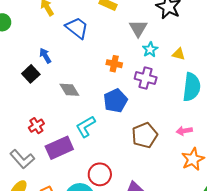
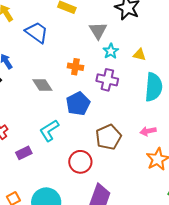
gray diamond: (69, 90) -> (42, 85), moved
purple rectangle: (59, 148) -> (24, 153), size x0.6
red circle: (100, 174) -> (80, 162), moved

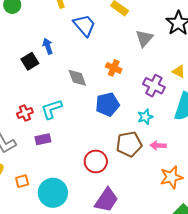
cyan star: (111, 51) -> (145, 117), moved
purple cross: (107, 80) -> (154, 86), moved
cyan L-shape: (49, 131) -> (52, 109), moved
pink arrow: (148, 131) -> (158, 146), moved

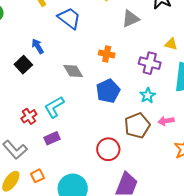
gray triangle: (144, 38) -> (131, 19), turned 36
orange square: (22, 181) -> (37, 176), moved

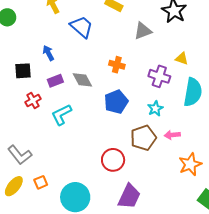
black square: (23, 65) -> (23, 71), moved, turned 36
red cross: (29, 116) -> (33, 101), moved
purple rectangle: (52, 138) -> (55, 81), moved

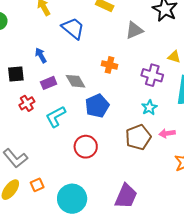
blue pentagon: (116, 102) -> (97, 106), moved
red circle: (113, 160) -> (86, 147), moved

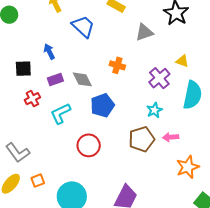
purple cross: (152, 75) -> (159, 78), turned 30

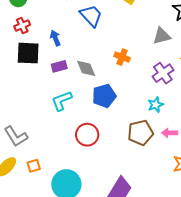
gray triangle: (144, 32) -> (162, 36), moved
black square: (23, 69) -> (28, 53), size x1.4
red cross: (32, 99) -> (22, 25), moved

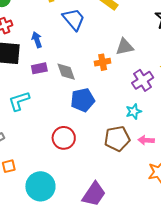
gray triangle: (162, 36) -> (125, 47), moved
orange cross: (122, 57) -> (103, 62), turned -35
cyan L-shape: (62, 101) -> (19, 101), moved

